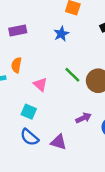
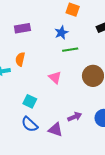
green line: (72, 75) -> (70, 50), moved, turned -56
pink triangle: (40, 84) -> (55, 78), moved
purple arrow: (84, 118) -> (75, 117), moved

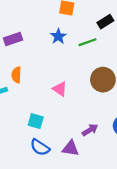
green line: (70, 50) -> (87, 42), moved

